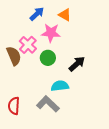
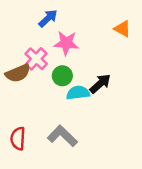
orange triangle: (65, 15) -> (122, 29), moved
brown semicircle: (14, 56) -> (18, 73), turned 90
cyan semicircle: (60, 86) -> (78, 93), moved

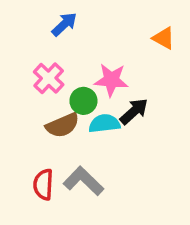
pink star: (66, 43) -> (111, 80), moved
brown semicircle: (18, 73) -> (63, 125), moved
red semicircle: (18, 139) -> (43, 185), moved

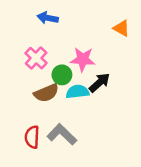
blue arrow: (64, 24) -> (48, 18), turned -126

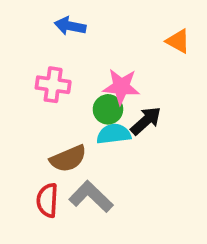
pink cross: (36, 58) -> (53, 85), turned -35
green circle: (62, 75) -> (108, 109), moved
brown semicircle: (46, 93) -> (68, 159), moved

